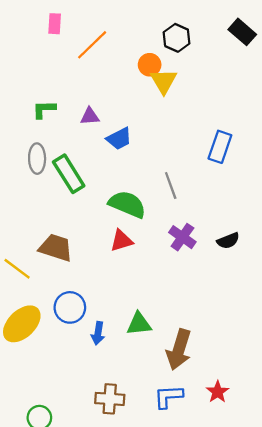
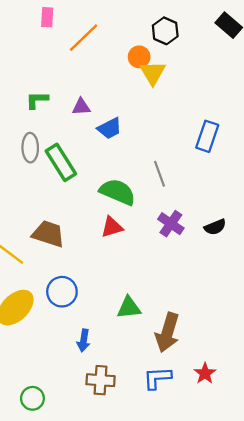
blue arrow: (98, 333) -> (84, 340), moved

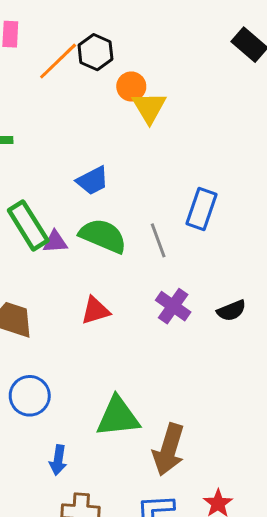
black hexagon: (165, 31) -> (95, 52), moved
purple triangle: (81, 107) -> (55, 242), moved
blue rectangle: (207, 136) -> (202, 209), moved
green semicircle: (118, 192) -> (103, 236), moved
green triangle: (129, 308) -> (118, 417), size x1.4

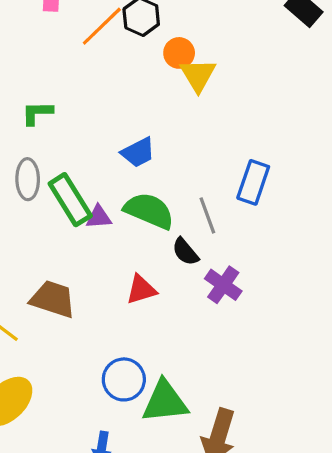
black semicircle: (231, 311) -> (185, 252), moved, turned 72
blue circle: (30, 396) -> (124, 379), moved

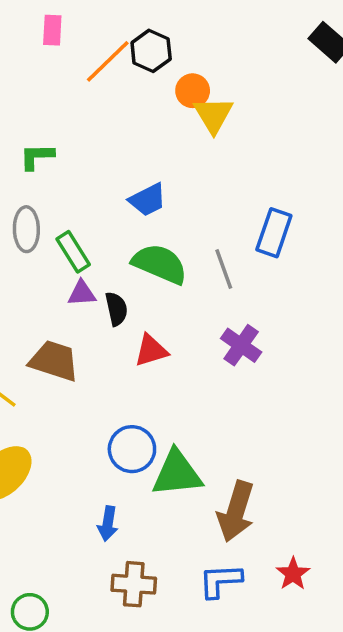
green rectangle: (70, 200) -> (73, 252), size x0.7
purple triangle: (99, 217) -> (82, 293), moved
black semicircle: (185, 252) -> (116, 309), moved, turned -152

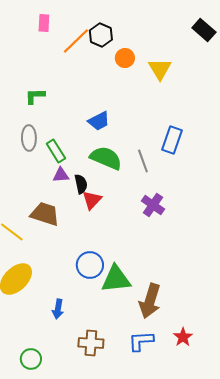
yellow triangle: (213, 115) -> (160, 69), moved
red triangle: (151, 350) -> (92, 200), moved, turned -30
blue arrow: (108, 524) -> (58, 309), moved

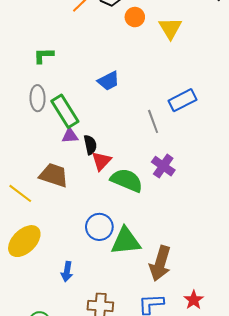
blue rectangle: (172, 140) -> (182, 100), turned 44
green rectangle: (56, 151) -> (65, 111), size x1.4
green semicircle: (106, 158) -> (127, 180), moved

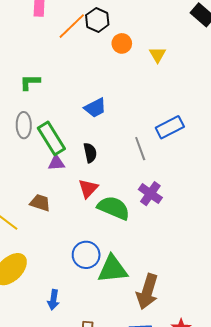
yellow triangle: (170, 28) -> (158, 55), size x0.7
black semicircle: (90, 145) -> (90, 153), moved
brown trapezoid: (54, 175) -> (40, 203), size x0.7

